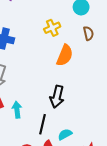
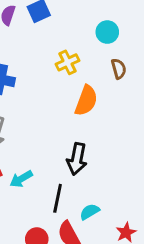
cyan arrow: (17, 110) -> (21, 179), turned -112

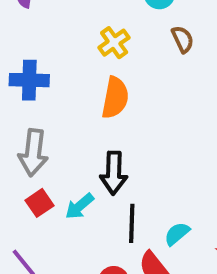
orange semicircle: (86, 101) -> (115, 98), moved
black arrow: (77, 159) -> (114, 173), moved

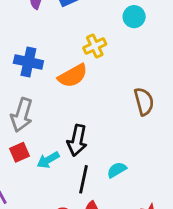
brown semicircle: (183, 39) -> (144, 101), moved, size x1.4
orange semicircle: (115, 98) -> (73, 76), moved, turned 40
cyan semicircle: (177, 234) -> (117, 170), moved

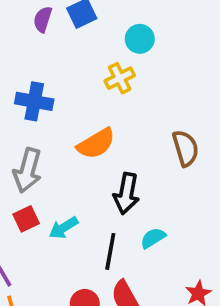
cyan circle: (134, 17) -> (140, 39), moved
orange semicircle: (73, 76) -> (96, 144), moved
black arrow: (77, 140) -> (126, 194), moved

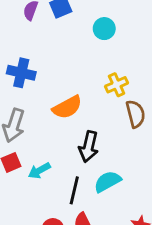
yellow cross: (120, 78) -> (117, 85), moved
cyan semicircle: (153, 238) -> (107, 182), size x1.4

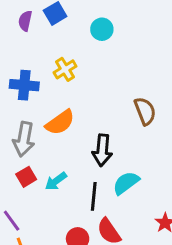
yellow cross: (117, 85) -> (65, 69), moved
orange semicircle: (67, 107) -> (60, 122), moved

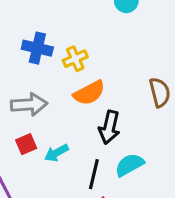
yellow cross: (65, 69) -> (75, 59), moved
orange semicircle: (60, 122) -> (89, 93), moved
gray arrow: (24, 139) -> (29, 104), turned -112

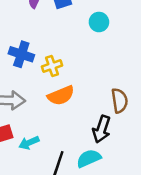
black arrow: (109, 127) -> (102, 129), moved

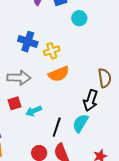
cyan circle: (99, 22) -> (79, 18), moved
cyan semicircle: (89, 158) -> (80, 123), turned -36

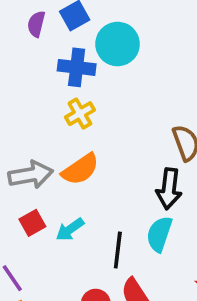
cyan circle: (79, 18) -> (118, 44), size x1.5
blue cross: (28, 42) -> (77, 67), moved
orange semicircle: (59, 74) -> (80, 169), moved

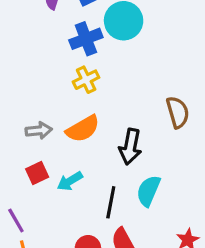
blue cross: (77, 67) -> (86, 39), turned -32
gray arrow: (31, 175) -> (39, 130), size x0.7
black arrow: (169, 189) -> (130, 147), moved

